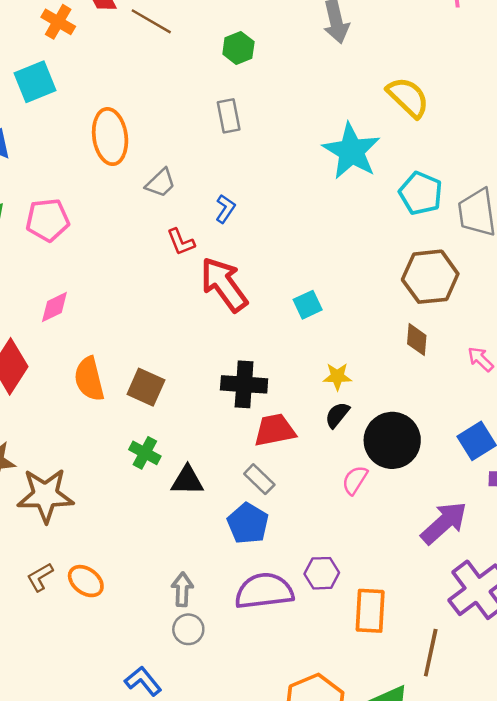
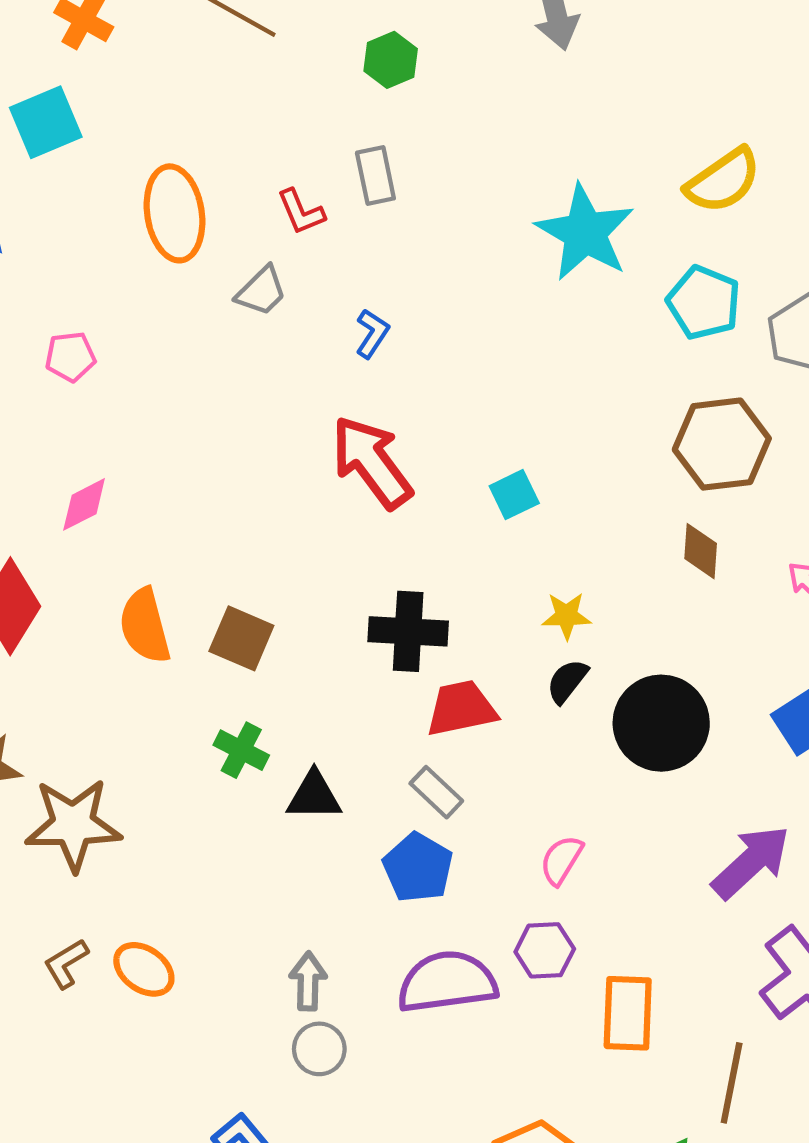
yellow semicircle: (408, 97) -> (723, 181), moved, turned 102
pink pentagon: (48, 220) -> (70, 357), size x0.7
red L-shape: (181, 242) -> (301, 212), moved
pink semicircle: (355, 480) -> (561, 860), moved

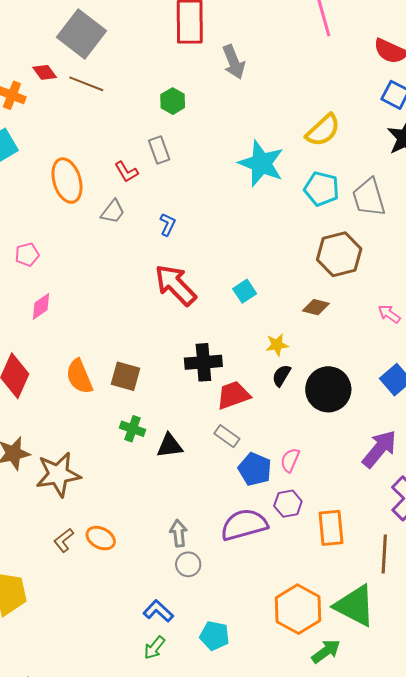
green hexagon: (391, 60) -> (173, 101), moved
pink diamond: (84, 504) -> (41, 306), moved
brown diamond: (701, 551) -> (316, 307), moved, turned -72
blue pentagon: (418, 868) -> (255, 469), moved

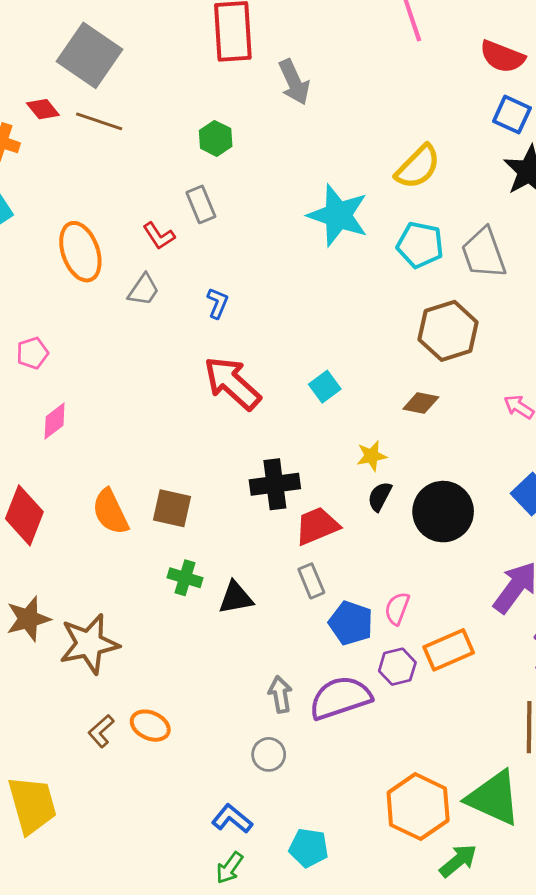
gray rectangle: (227, 436) -> (311, 581), turned 35
orange rectangle: (331, 528) -> (449, 650), moved, turned 75
gray arrow: (179, 533) -> (280, 694), moved

